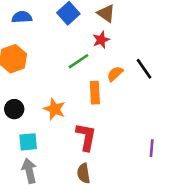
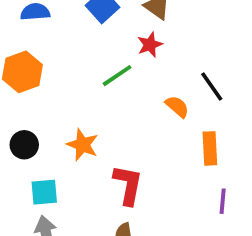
orange semicircle: (115, 74) -> (177, 107), moved, turned 84
orange rectangle: (95, 93) -> (210, 148), moved

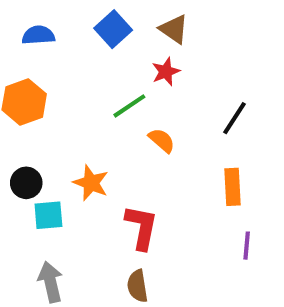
black line: (212, 87) -> (235, 118), turned 68
orange semicircle: (177, 107) -> (162, 140), moved
cyan square: (44, 192) -> (48, 215), moved

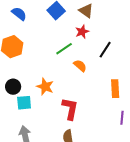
blue semicircle: (38, 35) -> (19, 14), turned 42
black line: (235, 118) -> (105, 50), moved

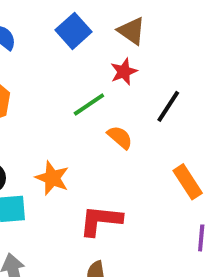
orange rectangle: (115, 89) -> (188, 182), turned -30
red L-shape: (70, 109) -> (101, 221), turned -95

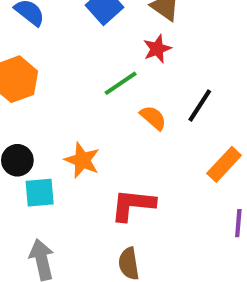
black line: (168, 106) -> (200, 106), moved
orange rectangle: (188, 182) -> (224, 164), turned 76

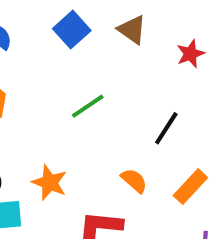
red star: (157, 49) -> (190, 54), moved
orange semicircle: (153, 118) -> (134, 181), moved

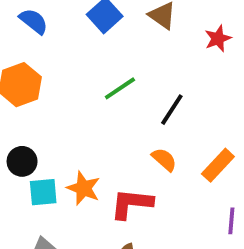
black line: (166, 128) -> (172, 110), moved
orange star: (50, 183) -> (83, 188), moved

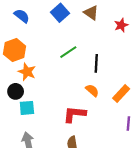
black line: (172, 110) -> (96, 63), turned -30
orange star: (83, 188) -> (27, 72), moved

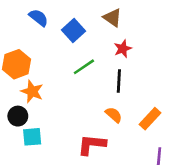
blue square: (60, 13) -> (74, 31), moved
blue semicircle: (22, 16) -> (39, 18), moved
red star: (121, 25) -> (123, 49), moved

